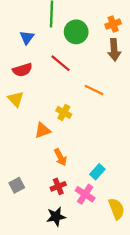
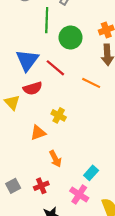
blue triangle: (27, 37) -> (27, 60), moved, size x1.6
red semicircle: (22, 70) -> (33, 88), moved
orange line: (94, 90) -> (91, 83), moved
red cross: (58, 186) -> (41, 186), moved

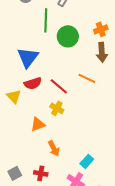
red line: (55, 68) -> (59, 86), moved
red cross: (41, 186) -> (41, 173), turned 32

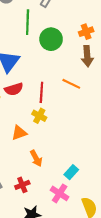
red line: (59, 86) -> (41, 92), turned 54
red cross: (41, 173) -> (22, 185), turned -32

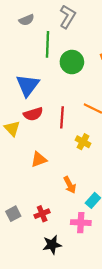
yellow cross: (39, 116) -> (83, 142), moved
orange arrow: (36, 158) -> (70, 185), moved
pink cross: (60, 193) -> (81, 223), turned -30

